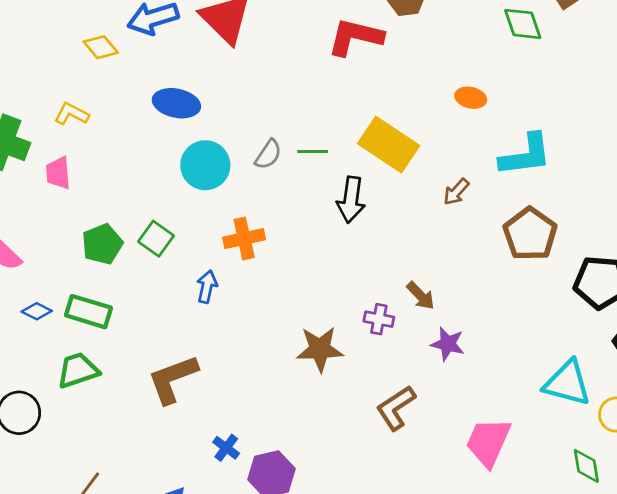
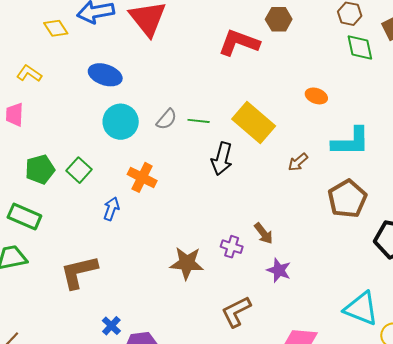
orange cross: (244, 239) -> (142, 177), turned 32

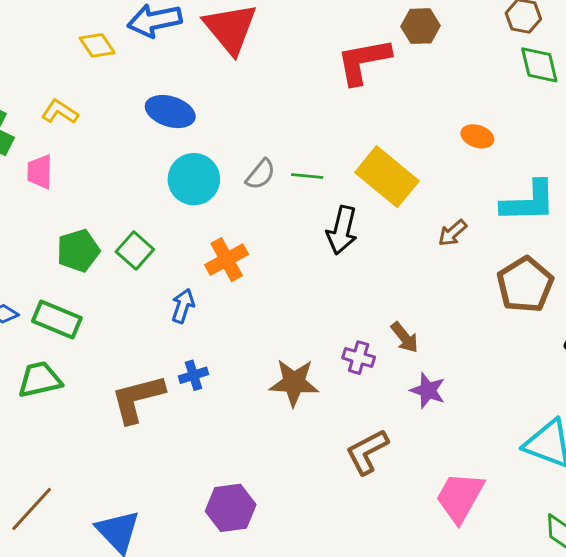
red L-shape: (239, 43) -> (363, 61), turned -30
orange cross: (142, 177) -> (227, 260), turned 36
blue cross: (111, 326) -> (194, 375), moved, turned 30

